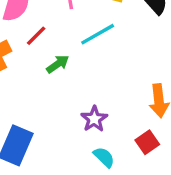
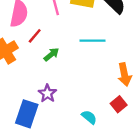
cyan line: (98, 34) -> (93, 41), moved, turned 35
purple star: (94, 119) -> (47, 93), moved

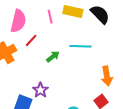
green arrow: (51, 54) -> (53, 56), moved

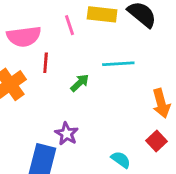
pink semicircle: (18, 21) -> (24, 36), turned 75
red line: (31, 40) -> (46, 63), turned -32

